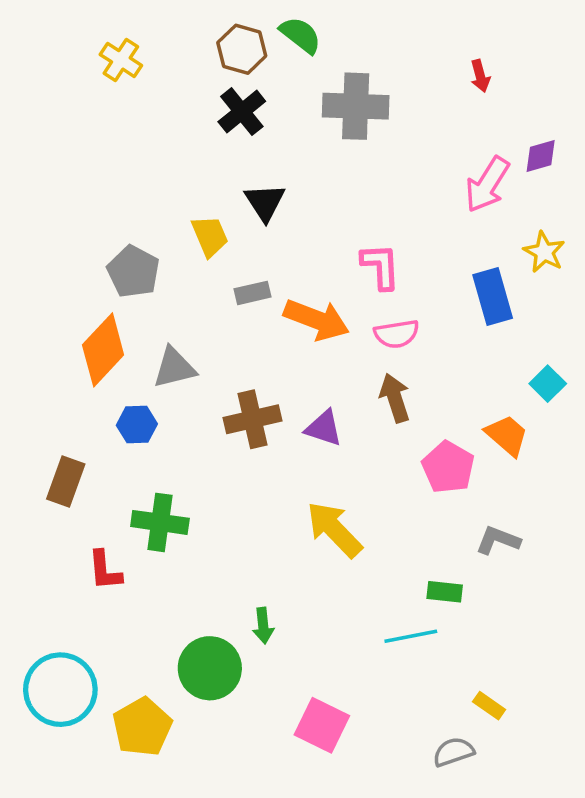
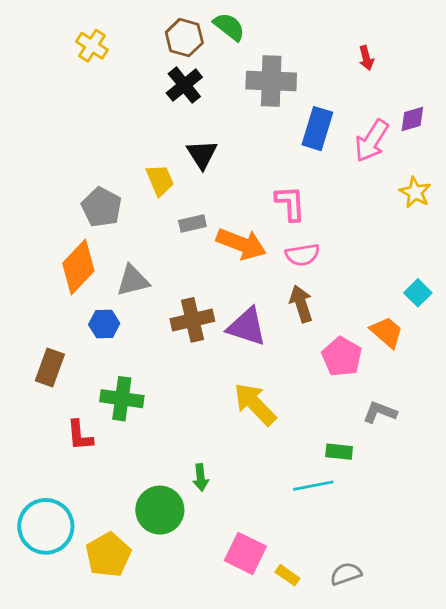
blue rectangle: (493, 297) -> (317, 129), moved, turned 33
purple triangle: (324, 428) -> (247, 327), size x1.4
yellow rectangle: (489, 706) -> (287, 575), moved

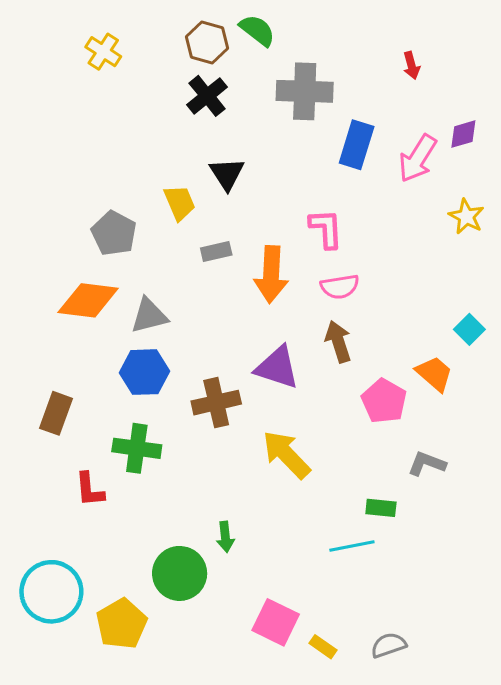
orange arrow: (241, 244) -> (271, 274), turned 72
orange diamond: (78, 267) -> (88, 300), turned 54
brown cross: (192, 320) -> (216, 403), moved
blue hexagon: (104, 324) -> (144, 372), moved, size x1.4

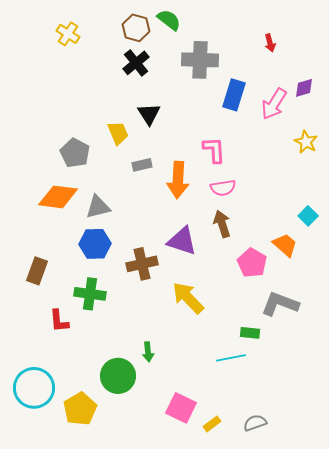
gray L-shape: (427, 464) -> (280, 304), size x1.5
yellow rectangle: (323, 647) -> (212, 424), turned -72

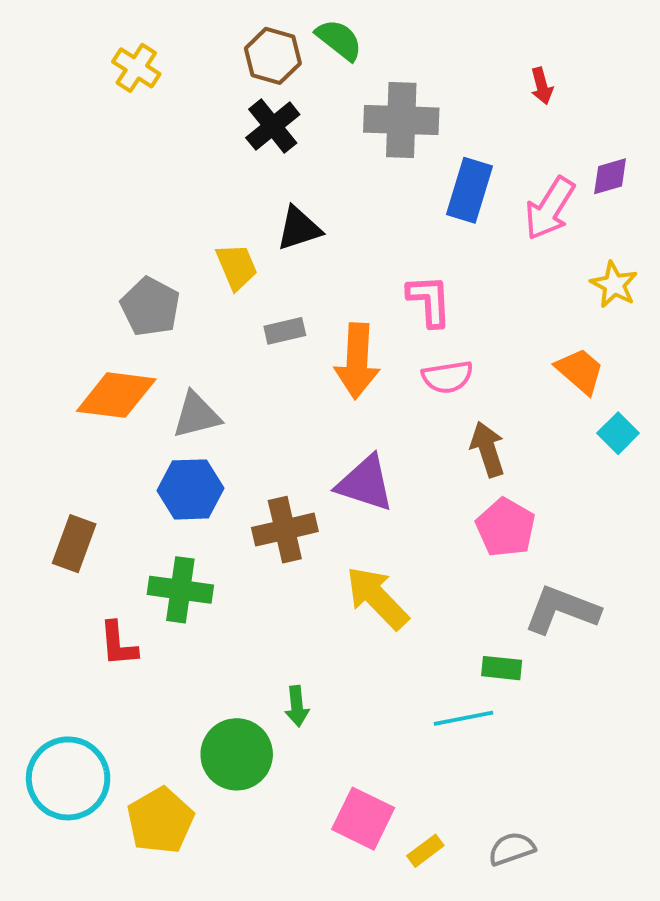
black triangle: (149, 114) -> (299, 228), turned 45
brown arrow: (222, 224) -> (488, 449), moved
orange trapezoid: (285, 245) -> (580, 371), moved

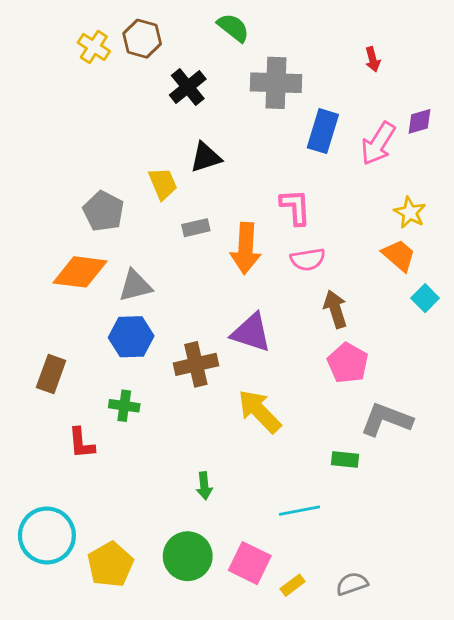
brown hexagon: (273, 56) -> (142, 39), moved
yellow star: (614, 285) -> (410, 213), moved
green cross: (180, 590) -> (124, 406), size x0.7
cyan line: (463, 718) -> (299, 511), moved
green circle: (237, 754) -> (188, 556), moved

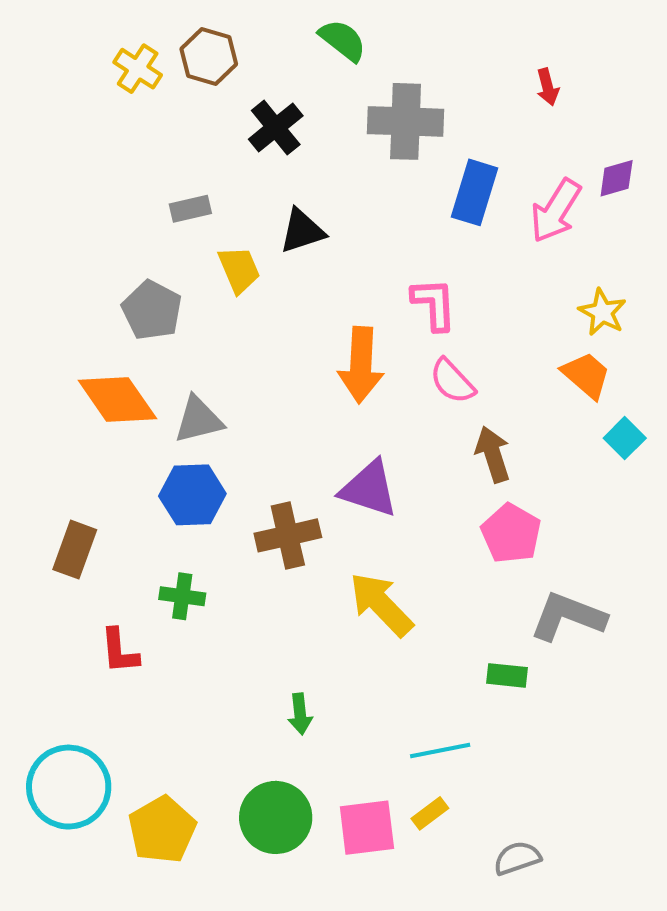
gray rectangle: (196, 228) -> (190, 209), moved
pink semicircle: (308, 259) -> (452, 381), turned 56
orange diamond: (80, 272) -> (117, 399), turned 48
pink square: (250, 563) -> (367, 828), turned -33
yellow rectangle: (293, 585) -> (430, 813), moved

